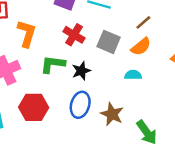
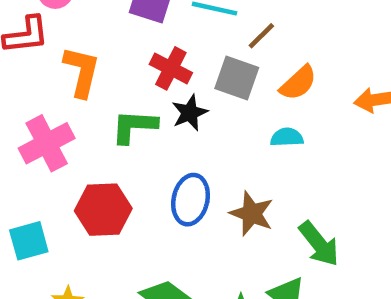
brown line: (143, 22) -> (261, 36), moved
black star: (81, 71) -> (190, 113), moved

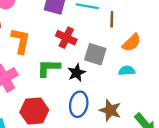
brown line: (261, 36) -> (112, 19), turned -42
gray square: (237, 78) -> (95, 54), moved
black star: (190, 113) -> (77, 73), moved

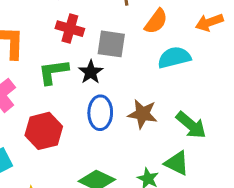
cyan semicircle: (127, 71) -> (174, 57), moved, size x1.5

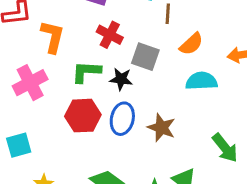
black star: (91, 72) -> (121, 79), turned 30
green arrow: (191, 125) -> (225, 148), moved
red hexagon: (44, 131) -> (83, 116), moved

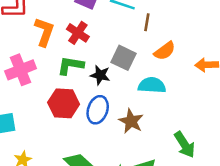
red cross: (110, 35) -> (78, 33), moved
cyan semicircle: (201, 81) -> (152, 85), moved

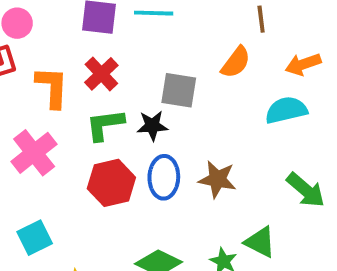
brown line: (147, 22) -> (261, 19), moved
red cross: (78, 33) -> (101, 74), turned 30
cyan semicircle: (152, 85) -> (286, 110), moved

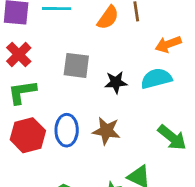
orange semicircle: (236, 62) -> (108, 18), moved
black star: (152, 126) -> (116, 82), moved

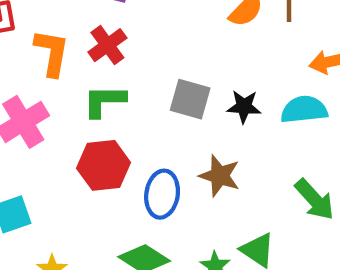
gray square: (76, 65) -> (190, 99), moved
blue ellipse: (67, 130) -> (162, 194), moved

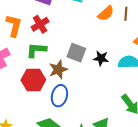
brown star: (220, 176) -> (58, 70), moved, turned 30

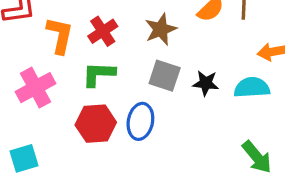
brown star: (58, 70) -> (161, 29), moved
blue ellipse: (59, 96) -> (140, 121), moved

